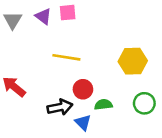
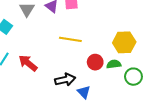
red circle: (83, 89) -> (95, 62), moved
green semicircle: (103, 105) -> (114, 64), moved

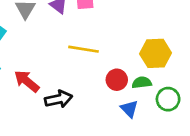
black arrow: (65, 80) -> (59, 99), moved
blue triangle: (84, 92) -> (129, 109), moved

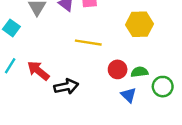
yellow hexagon: (156, 53) -> (139, 24), moved

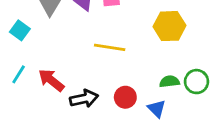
red circle: (118, 69) -> (125, 97), moved
green circle: (163, 87) -> (197, 82), moved

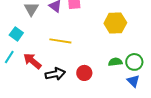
cyan square: (20, 30) -> (16, 34), moved
yellow line: (110, 47) -> (60, 41), moved
blue triangle: (157, 109) -> (133, 81), moved

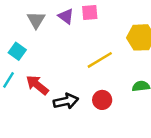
yellow line: (60, 41) -> (100, 60), moved, turned -40

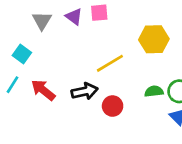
black arrow: (66, 101) -> (85, 91), moved

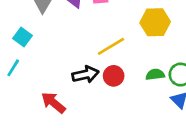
red arrow: (43, 90) -> (53, 103), moved
red circle: (113, 106) -> (114, 76), moved

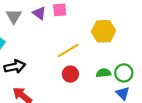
black arrow: (85, 75) -> (15, 67), moved

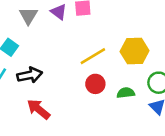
yellow hexagon: (103, 31) -> (135, 51), moved
green semicircle: (103, 73) -> (126, 93), moved

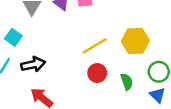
green semicircle: (126, 93) -> (127, 82), turned 77

